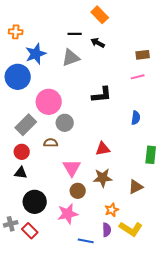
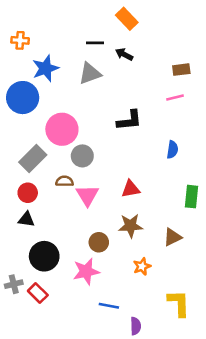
pink triangle: (72, 168) -> (87, 195), moved
yellow L-shape: (131, 229) -> (179, 303), moved, turned -125
purple semicircle: (107, 230) -> (136, 326), moved

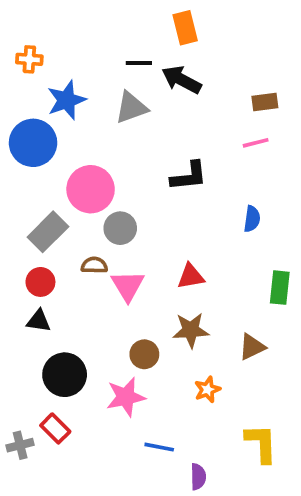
orange rectangle: (127, 19) -> (185, 28), turned 30
black arrow: (124, 54) -> (181, 80), size x1.5
gray cross: (14, 284) -> (20, 445), moved

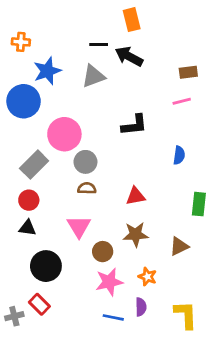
brown semicircle: (94, 265) -> (87, 188), moved
pink triangle: (128, 286) -> (79, 226), moved
orange star: (207, 390) -> (147, 277), turned -30
pink star: (126, 397) -> (109, 282), moved
purple semicircle: (198, 477) -> (141, 307), moved

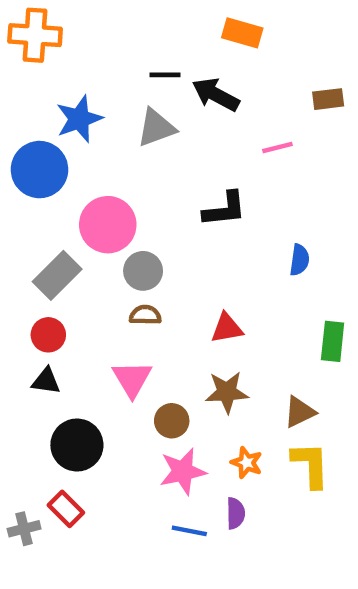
orange rectangle: (132, 20) -> (242, 33), moved, turned -60
orange cross: (21, 42) -> (35, 35), moved, size x1.6
brown rectangle: (188, 72) -> (328, 99), moved
pink line: (182, 101) -> (277, 148), moved
yellow L-shape: (186, 315) -> (311, 465), moved

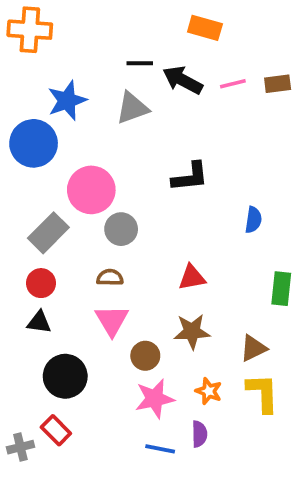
pink line: (277, 148) -> (233, 84), moved
brown semicircle: (145, 315) -> (110, 278), moved

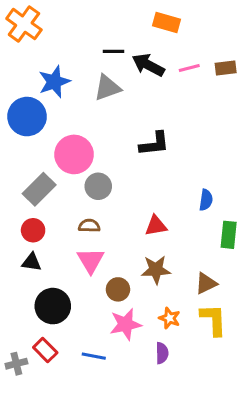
orange cross: (30, 30) -> (24, 24), turned 32
blue semicircle: (253, 220) -> (206, 200), moved
blue line: (160, 449) -> (94, 356), moved

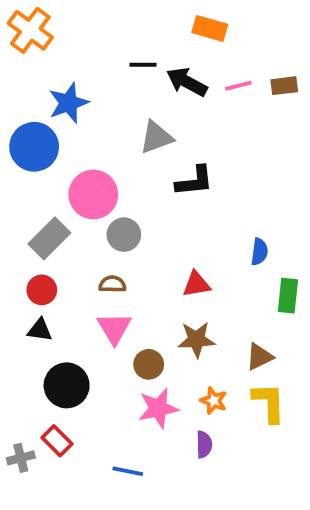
gray triangle: (107, 88) -> (156, 137), moved
blue line: (94, 356) -> (128, 471), moved

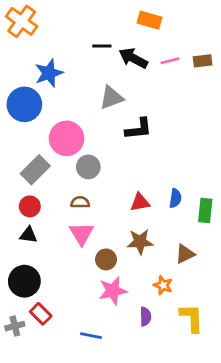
blue semicircle: (259, 252) -> (175, 198), moved
black circle: (67, 385) -> (24, 281), moved
orange star: (214, 401) -> (163, 285), moved
yellow L-shape: (269, 403) -> (192, 318), moved

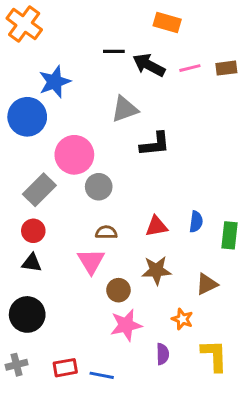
brown semicircle: (80, 202) -> (106, 232), moved
red rectangle: (41, 314) -> (65, 368), moved, turned -55

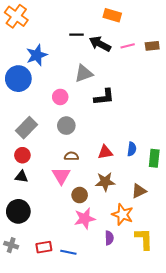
pink circle: (74, 155) -> (60, 97), moved, size x0.6
orange star: (182, 319) -> (123, 214), size x1.5
gray cross: (17, 365) -> (11, 245), turned 32

